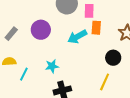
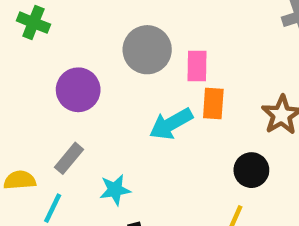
purple circle: (41, 30) -> (78, 90), moved
gray rectangle: (11, 34) -> (69, 158), moved

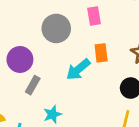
pink rectangle: (197, 66) -> (94, 16), moved
gray rectangle: (69, 158) -> (33, 85), moved

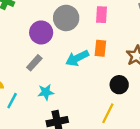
purple circle: (20, 59) -> (41, 32), moved

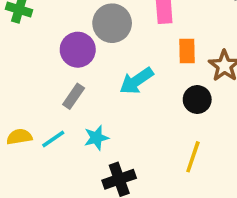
orange rectangle: (100, 48) -> (187, 51), moved
black circle: (119, 85) -> (197, 100), moved
cyan line: (12, 101) -> (53, 139), moved, turned 35

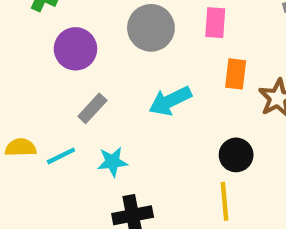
purple circle: (78, 50) -> (75, 49), moved
black circle: (197, 100) -> (236, 155), moved
yellow line: (193, 157) -> (224, 201), turned -32

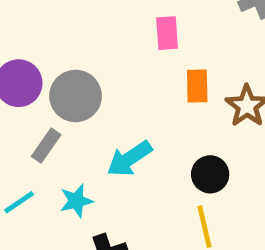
gray circle: (151, 28) -> (76, 96), moved
cyan arrow: (170, 101) -> (129, 159), moved

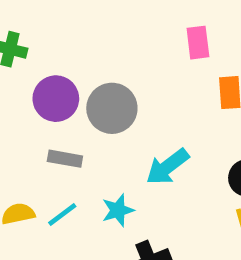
gray rectangle: (46, 146) -> (65, 159), moved, turned 68

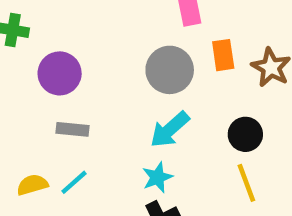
gray circle: (112, 108) -> (170, 70), moved
cyan star: (118, 210) -> (157, 177), moved

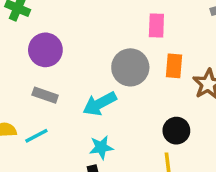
cyan arrow: (170, 130) -> (100, 104), moved

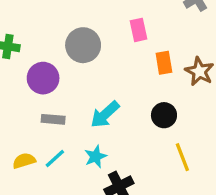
gray circle: (130, 67) -> (83, 45), moved
black circle: (176, 131) -> (164, 115), moved
cyan star: (101, 147) -> (96, 157), moved

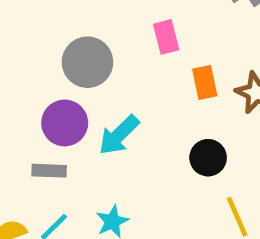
purple circle: (43, 78) -> (65, 123), moved
cyan arrow: (105, 114) -> (119, 135), moved

